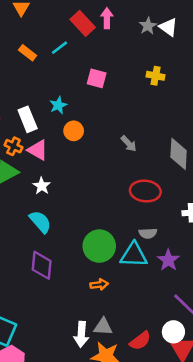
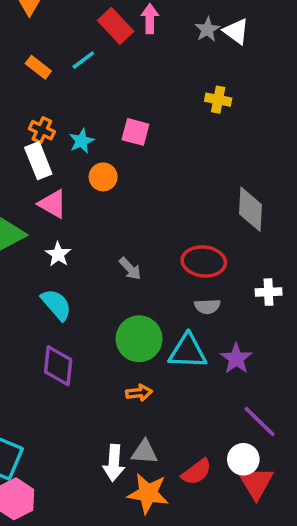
pink square: (97, 78) -> (135, 132), moved
gray arrow: (129, 144) -> (130, 269), moved
orange cross: (13, 146) -> (42, 130), moved
gray semicircle: (148, 233) -> (207, 306), moved

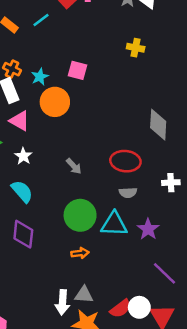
orange circle: (103, 177) -> (55, 102), size x1.5
white circle: (243, 459) -> (139, 307), moved

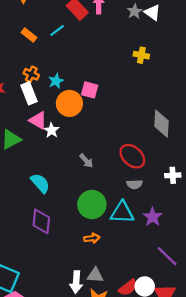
pink square: (78, 70) -> (90, 90), moved
white star: (23, 156) -> (51, 130), moved
red ellipse: (125, 161) -> (132, 156), turned 35

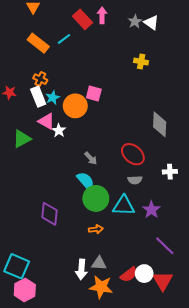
orange rectangle: (29, 35) -> (38, 43), size x1.5
cyan star: (56, 81) -> (53, 98), moved
cyan semicircle: (40, 183) -> (86, 181), moved

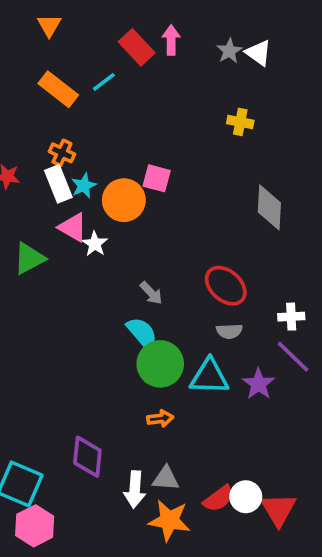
gray diamond: (160, 124) -> (269, 207), moved
purple diamond: (50, 214) -> (87, 457), moved
purple line: (165, 246) -> (293, 357), moved

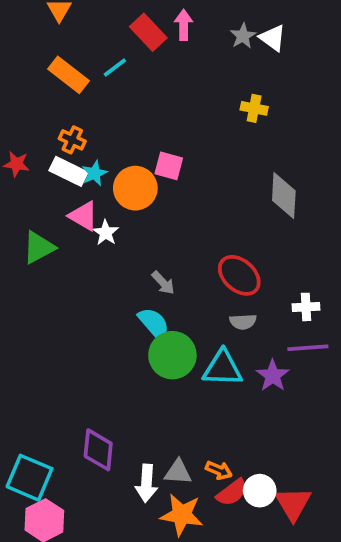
white rectangle: (58, 184) -> (69, 171), turned -42
purple line: (293, 357) -> (308, 348), turned -48
orange arrow: (160, 418) -> (219, 470), moved, turned 30

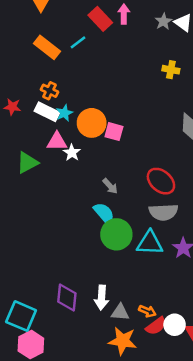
pink square: (169, 166) -> (114, 132), moved
pink triangle: (83, 216) -> (57, 141), turned -30
gray semicircle: (243, 322) -> (163, 212), size x1.6
white arrow: (146, 483) -> (102, 297), moved

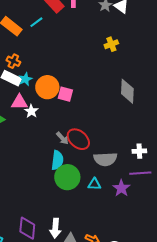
yellow cross: (171, 70) -> (111, 44), turned -32
red ellipse: (161, 181) -> (78, 139), moved
cyan semicircle: (104, 213) -> (57, 160), turned 48
cyan triangle: (150, 243) -> (94, 184), size x0.6

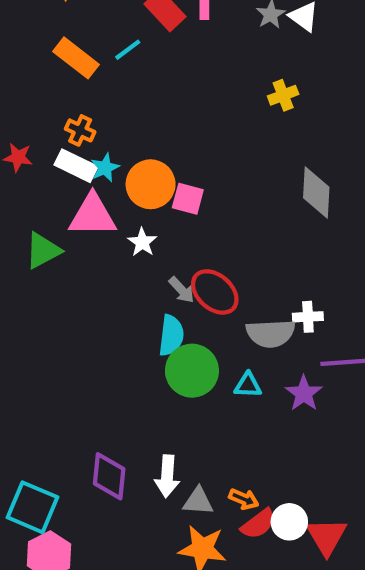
pink triangle: (19, 102) -> (93, 215), size x1.4
white star: (31, 111) -> (142, 242), moved
white cross: (139, 151) -> (308, 317), moved

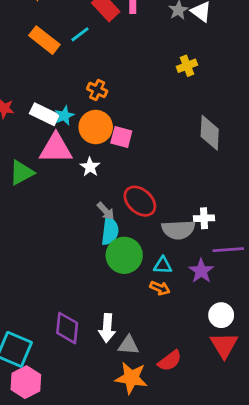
orange cross: (80, 130) -> (97, 90), moved
gray arrow: (182, 290) -> (106, 211), moved
orange arrow: (244, 499) -> (160, 288), moved
white circle: (289, 522) -> (221, 315), moved
red triangle: (327, 536) -> (224, 345), moved

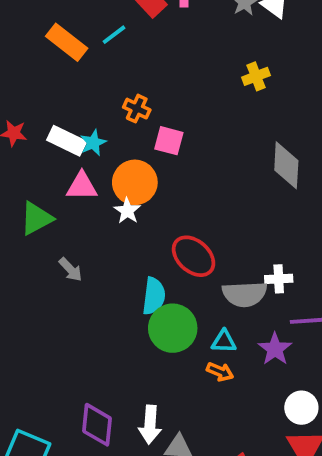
orange circle: (96, 127) -> (135, 182), moved
pink square: (121, 137) -> (169, 141), moved
pink triangle: (56, 148) -> (82, 186), size x0.7
gray arrow: (106, 211) -> (70, 269), moved

